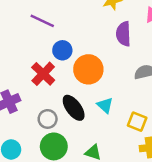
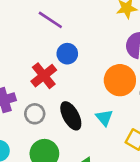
orange circle: (88, 69) -> (120, 80), moved
gray circle: (48, 119) -> (35, 114), moved

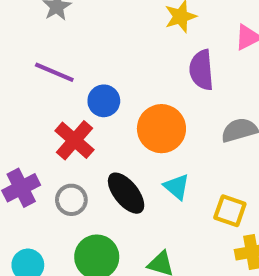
purple line: (50, 20) -> (54, 72), moved
orange circle: (120, 80) -> (161, 129), moved

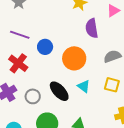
red cross: (74, 140) -> (18, 63), moved
yellow square: (230, 211) -> (112, 85), moved

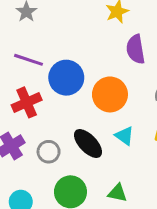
blue circle: (45, 47) -> (66, 78), size x1.5
red cross: (18, 63) -> (27, 102), turned 30

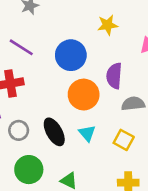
purple semicircle: (136, 49) -> (114, 76), moved
blue circle: (66, 78) -> (71, 55), moved

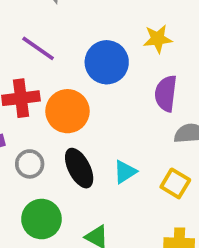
yellow star: (108, 25) -> (158, 39), moved
orange circle: (84, 95) -> (67, 111), moved
cyan triangle: (87, 133) -> (125, 172), turned 36

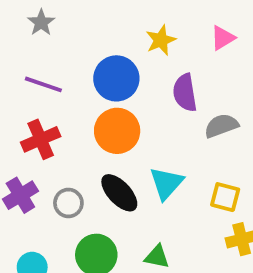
orange circle: (67, 111) -> (117, 131), moved
cyan triangle: (125, 172) -> (166, 183), size x1.4
yellow square: (175, 183) -> (225, 197), moved

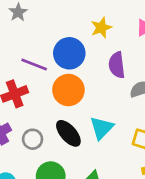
purple line: (43, 84) -> (34, 64), moved

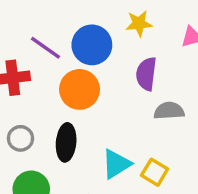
cyan triangle: (102, 128) -> (116, 164), moved
black ellipse: (68, 133) -> (66, 142), turned 32

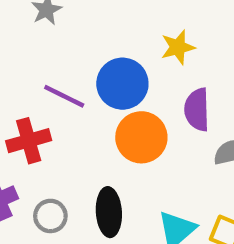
orange circle: (79, 89) -> (141, 137), moved

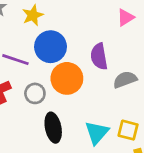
yellow star: (178, 47) -> (33, 15), moved
gray circle: (50, 216) -> (35, 93), moved

